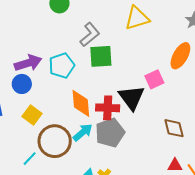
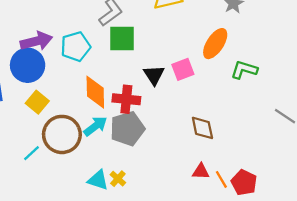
blue circle: (22, 84) -> (28, 65), size x1.5
black triangle: (132, 98) -> (154, 75), moved, size x0.7

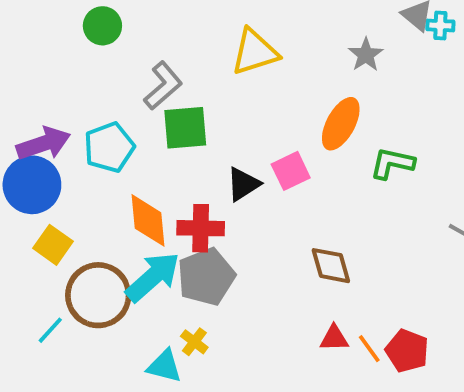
black triangle: (154, 75) -> (243, 184), turned 35
cyan arrow: (95, 126) -> (153, 277), size x1.4
yellow cross: (118, 179) -> (194, 342), moved

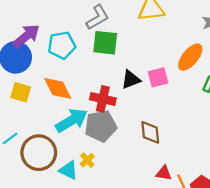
purple arrow: (43, 144) -> (26, 36), turned -32
orange diamond: (148, 220) -> (58, 88), moved, turned -32
yellow square: (53, 245) -> (21, 92), turned -30
brown diamond: (331, 266) -> (150, 132), moved
brown circle: (98, 295) -> (39, 153), moved

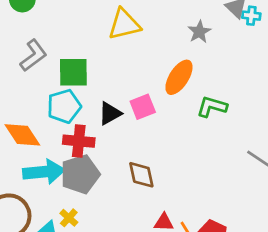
gray L-shape: (98, 17) -> (33, 55), moved
cyan pentagon: (62, 45) -> (64, 106), moved
cyan arrow: (72, 120) -> (44, 172), turned 32

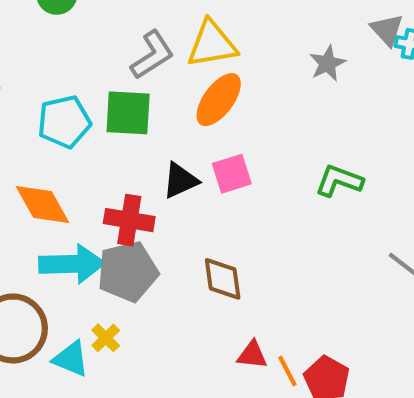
gray L-shape: (33, 55) -> (152, 55), moved
orange ellipse: (179, 77) -> (219, 100), moved
cyan pentagon: (64, 106) -> (64, 122), moved

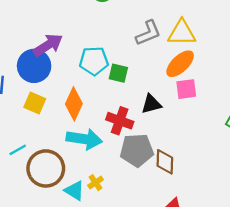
green square: (128, 113) -> (118, 73), moved, size x0.7
pink square: (232, 174) -> (186, 89), moved
orange diamond: (42, 204) -> (74, 104), turned 44
gray pentagon: (128, 272) -> (137, 150), moved

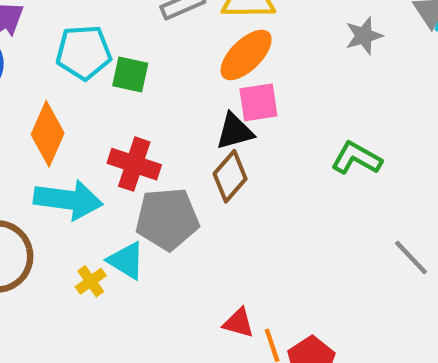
black triangle: (151, 104) -> (235, 131), moved
brown diamond: (165, 162) -> (230, 176), moved, turned 40
cyan triangle: (74, 191) -> (126, 261), moved

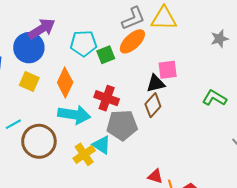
orange ellipse: (246, 55) -> (132, 41), moved
green square: (130, 75) -> (106, 55), turned -36
yellow cross: (91, 281) -> (84, 154), size x1.5

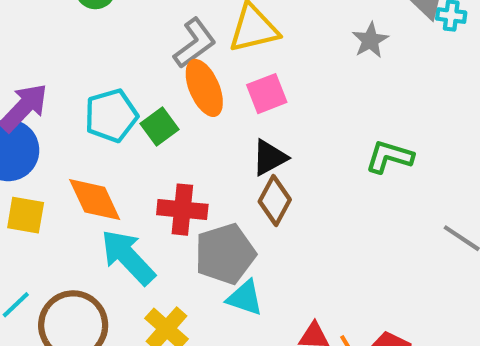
orange ellipse: (132, 41) -> (204, 88), turned -56
pink square: (168, 70) -> (267, 94), moved
orange diamond: (65, 82) -> (95, 200), turned -36
cyan arrow: (74, 115) -> (128, 257), turned -128
cyan triangle: (102, 145) -> (245, 298), moved

